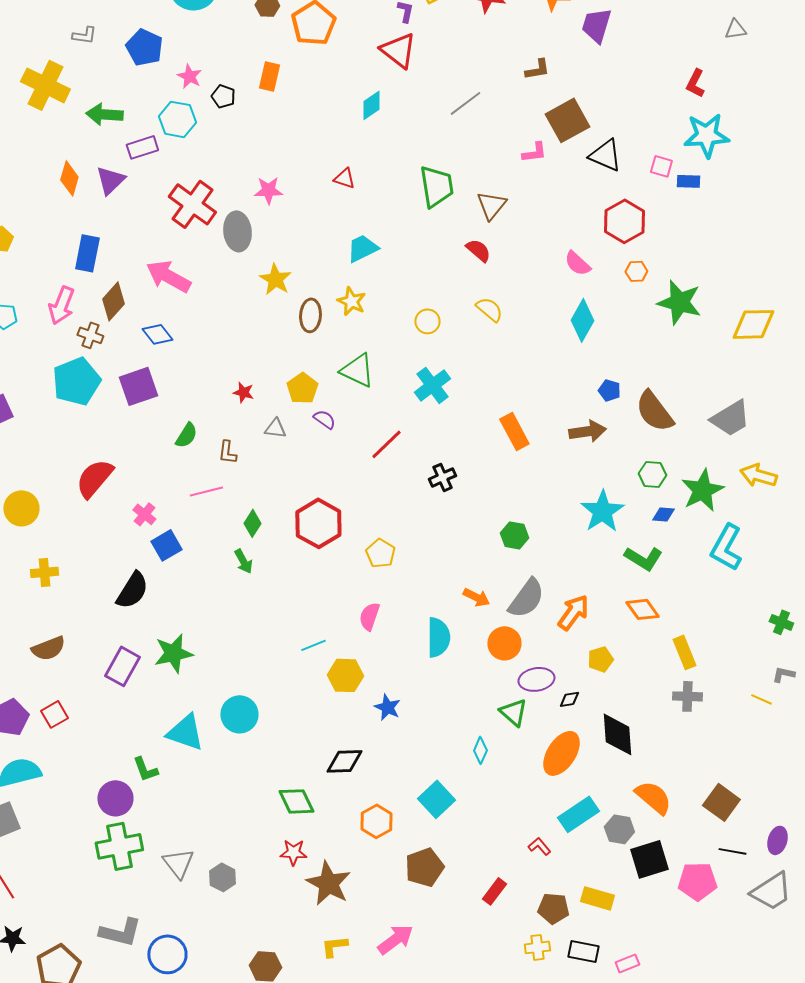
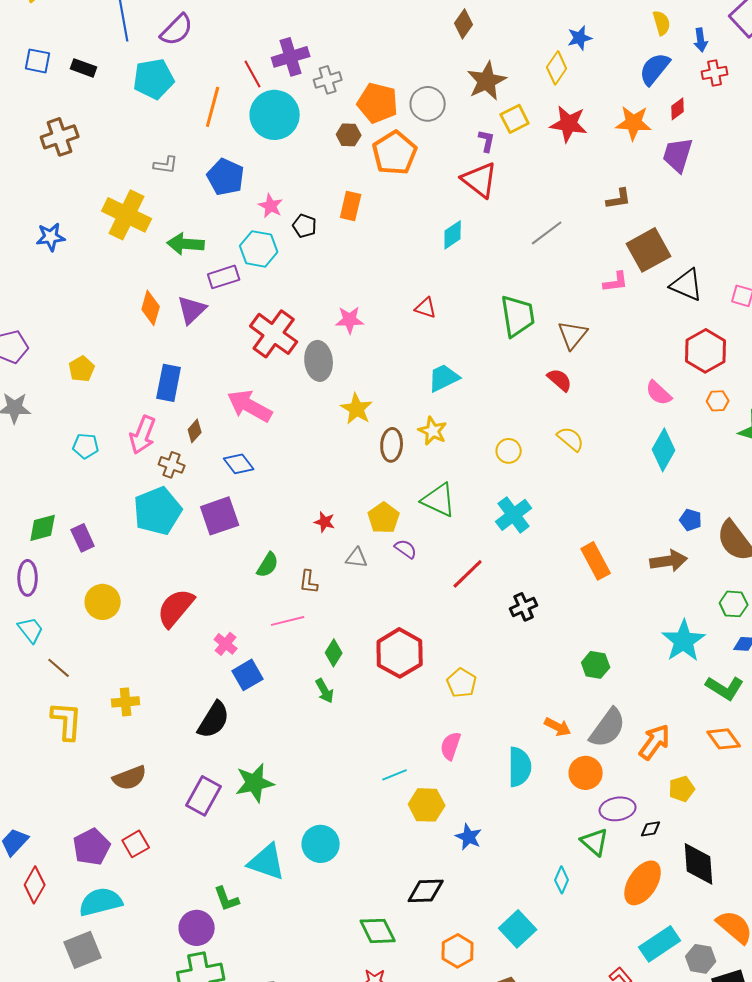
brown diamond: (113, 301) -> (195, 431), size x0.6
yellow circle: (21, 508) -> (103, 602), moved

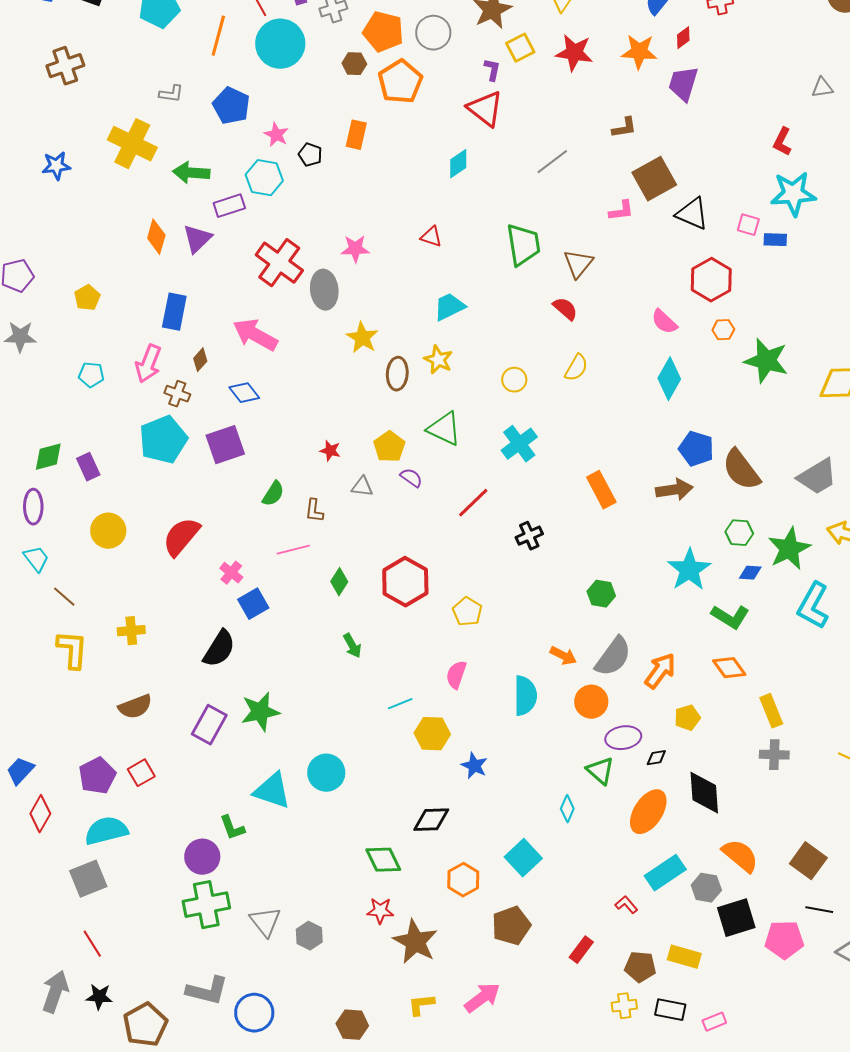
yellow semicircle: (571, 439) -> (576, 368), turned 80
blue pentagon: (691, 520) -> (696, 449), size x1.6
green arrow: (325, 691) -> (352, 646), moved

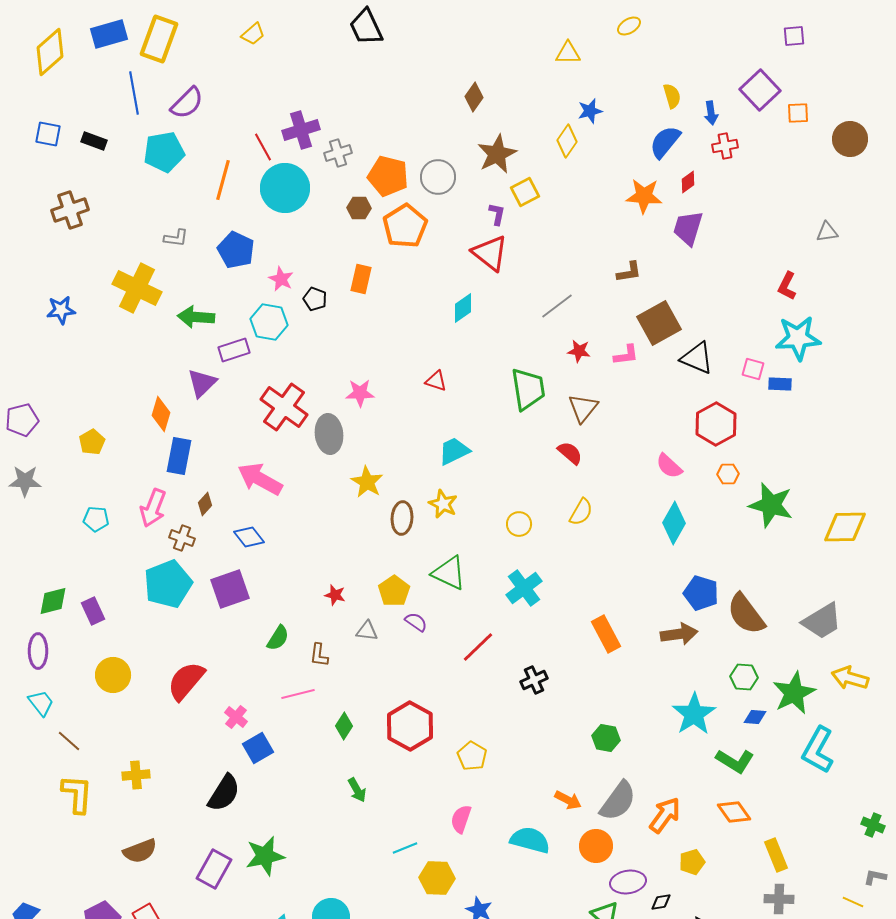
red star: (574, 53) -> (579, 351), moved, size x0.6
orange diamond: (156, 237) -> (161, 414), moved
cyan semicircle: (525, 696) -> (530, 840), turned -75

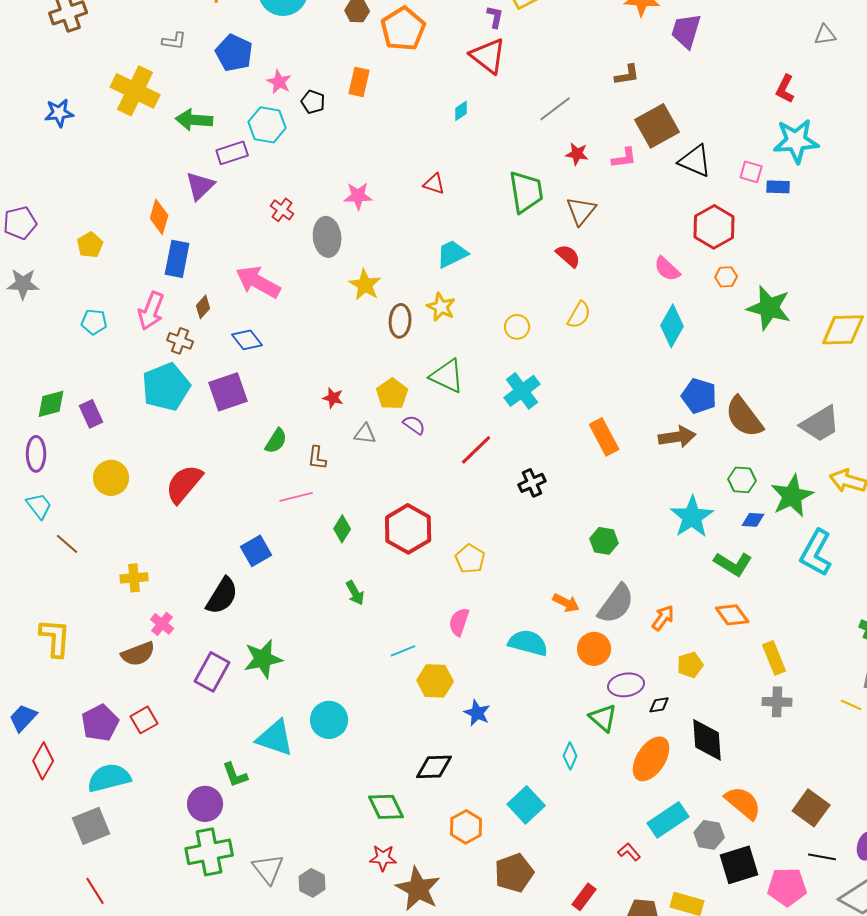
cyan diamond: (463, 308) -> (461, 111), size x0.7
red cross: (284, 407) -> (282, 210), size x0.5
pink cross: (236, 717) -> (162, 624), moved
yellow L-shape: (77, 794) -> (55, 638), moved
orange arrow: (665, 815) -> (663, 618), size x0.7

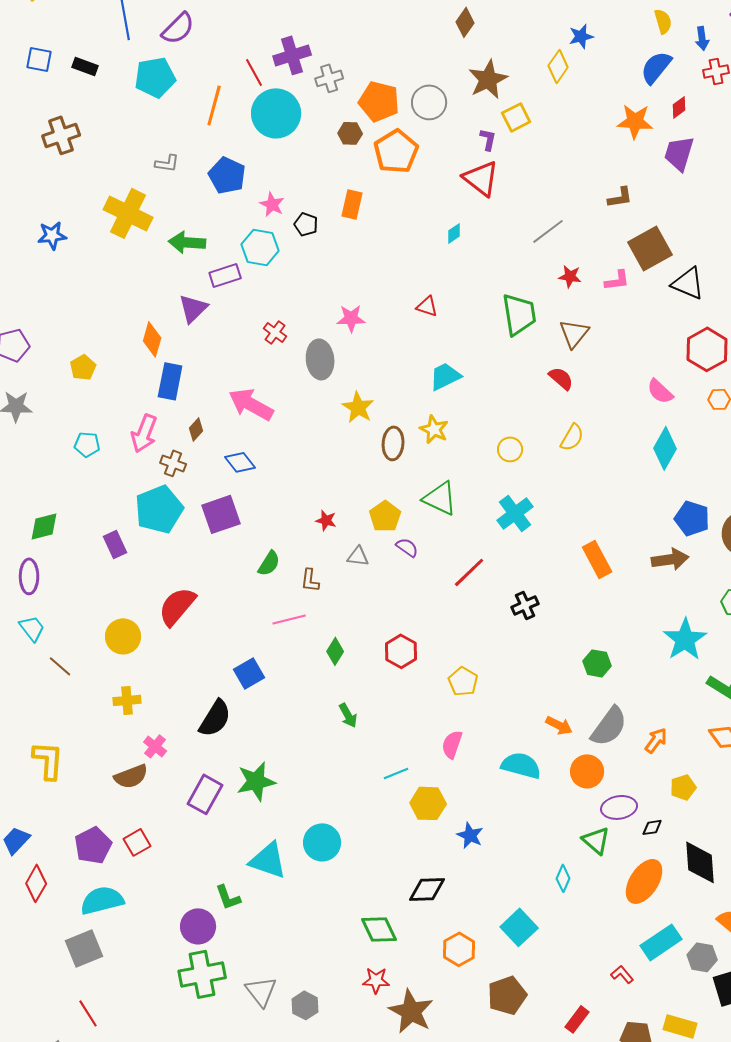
purple rectangle: (91, 414) -> (115, 544), moved
yellow circle: (111, 478) -> (123, 636), moved
red hexagon: (408, 529) -> (401, 651), size x0.7

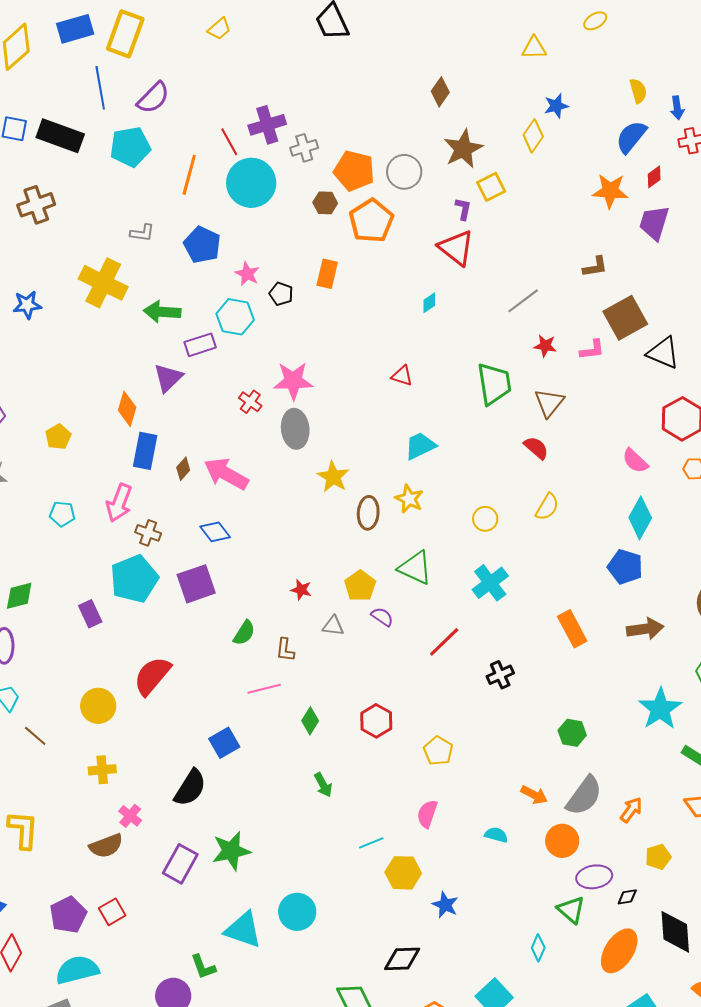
black rectangle: (85, 66) -> (60, 136), size x1.8
pink star: (351, 318) -> (293, 381), moved, size x1.4
brown diamond: (196, 429) -> (183, 469), moved
blue pentagon: (692, 518) -> (625, 567), moved
cyan semicircle: (521, 765) -> (496, 835), size x0.6

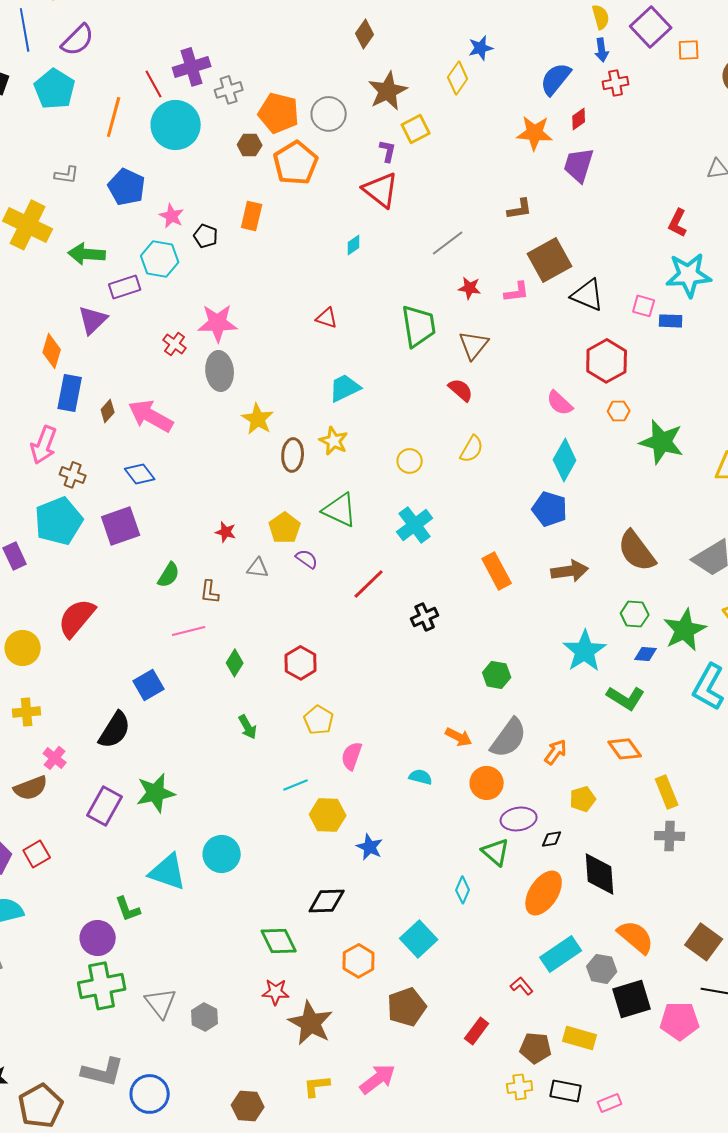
yellow semicircle: (638, 91) -> (601, 17), moved
cyan pentagon: (130, 147) -> (55, 89), turned -30
yellow pentagon: (438, 751) -> (319, 720), moved

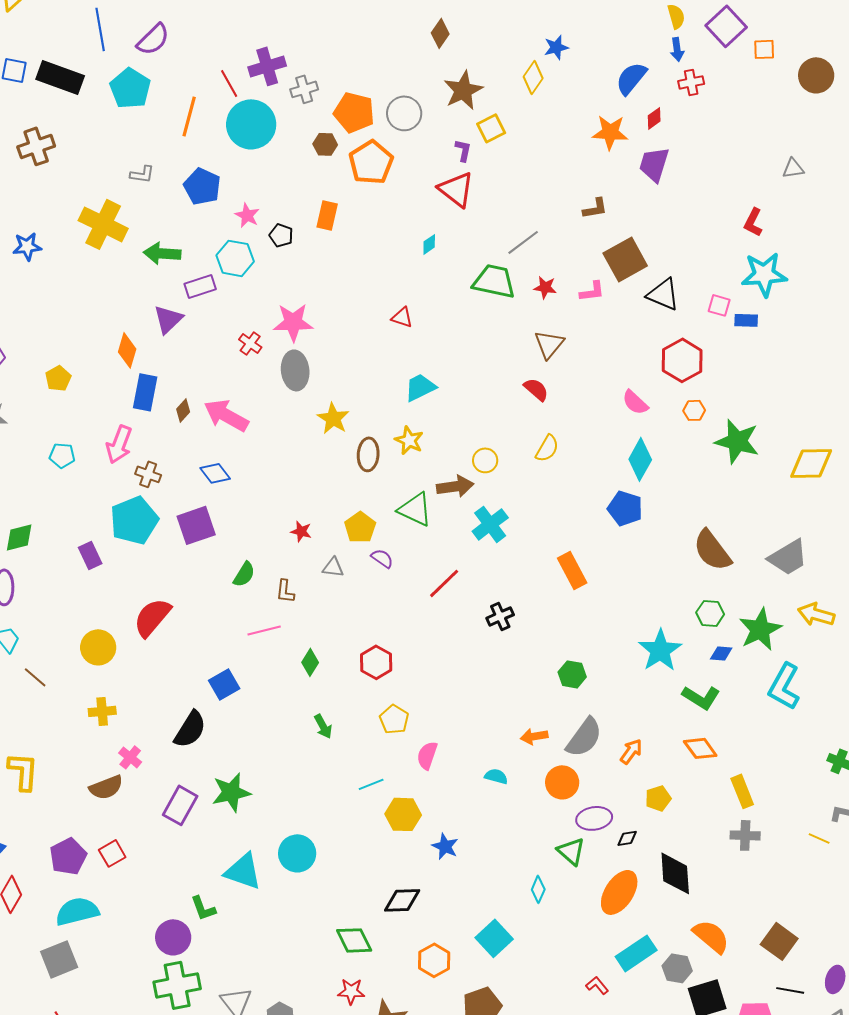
green trapezoid: (419, 326) -> (494, 281), moved, turned -69
brown arrow: (570, 571) -> (455, 486), moved
orange arrow: (459, 737) -> (534, 736), turned 144

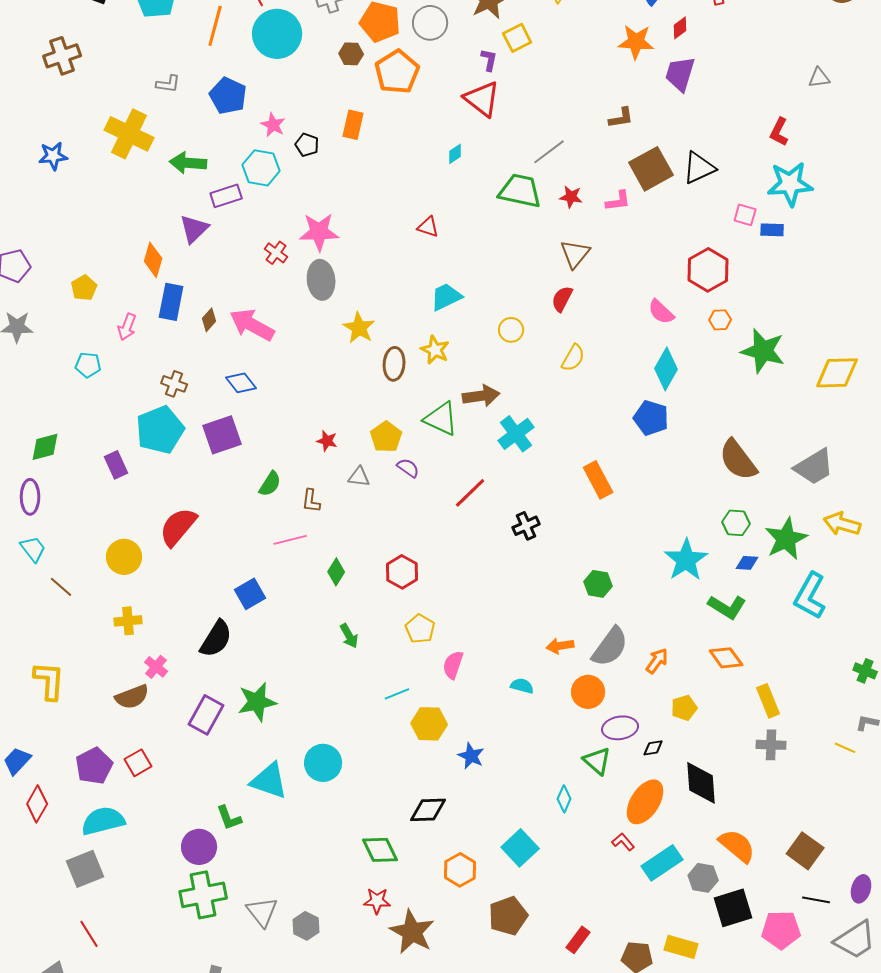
black triangle: (663, 294) -> (699, 168), moved, turned -48
red semicircle: (536, 389) -> (562, 299), turned -104
pink arrow: (119, 444) -> (127, 327), moved, size x0.7
yellow circle: (485, 460) -> (511, 330), moved
red L-shape: (597, 985) -> (623, 842), moved

